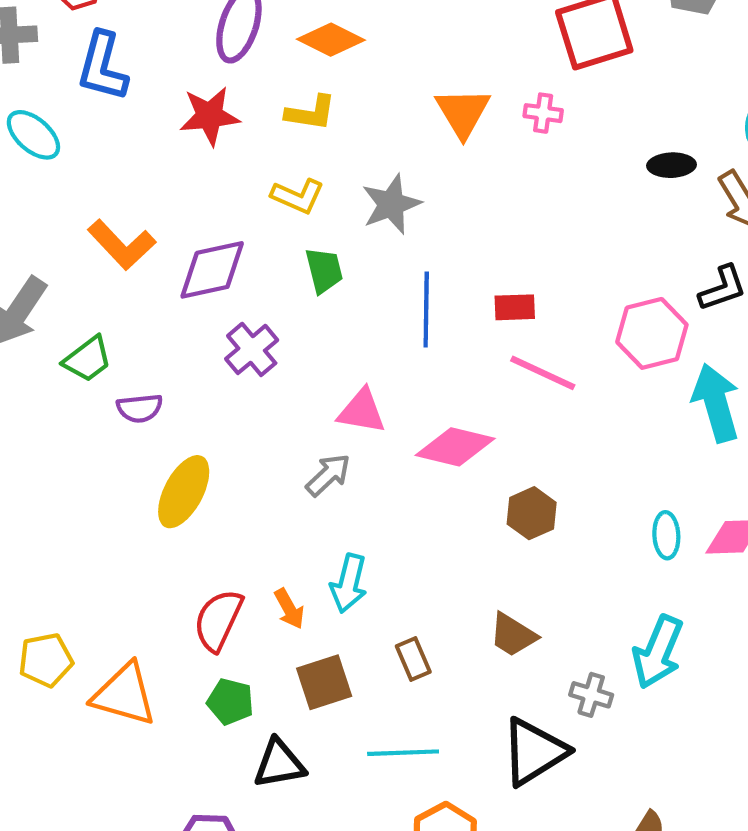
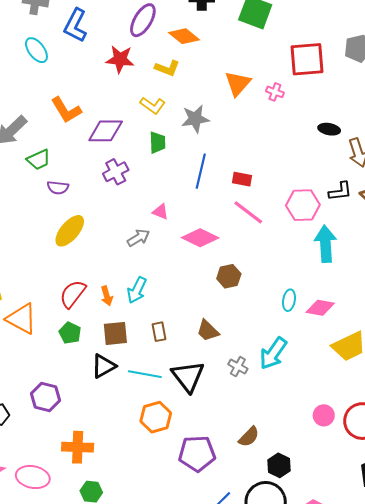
pink triangle: (362, 411) -> (160, 212), size x0.7
black triangle: (534, 752) -> (188, 376), moved, turned -48
black triangle: (279, 764) -> (104, 366), moved, turned -32

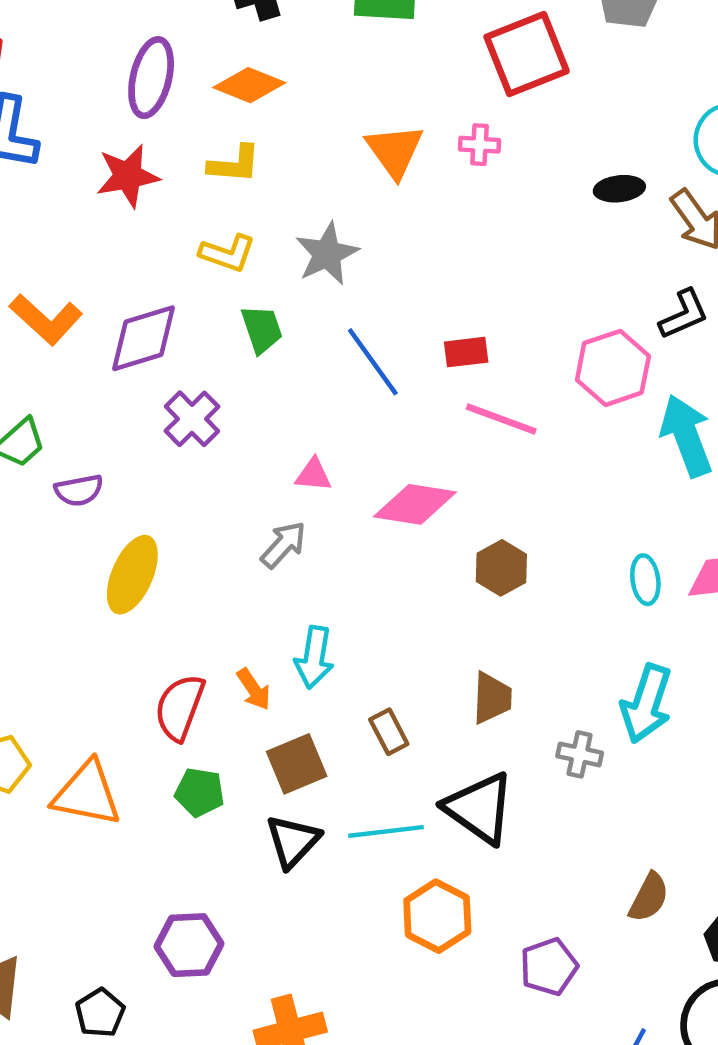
blue line: (201, 171) -> (373, 362), turned -32
brown trapezoid: (208, 331) -> (492, 698), turned -115
purple pentagon: (197, 453) -> (549, 967), size x0.7

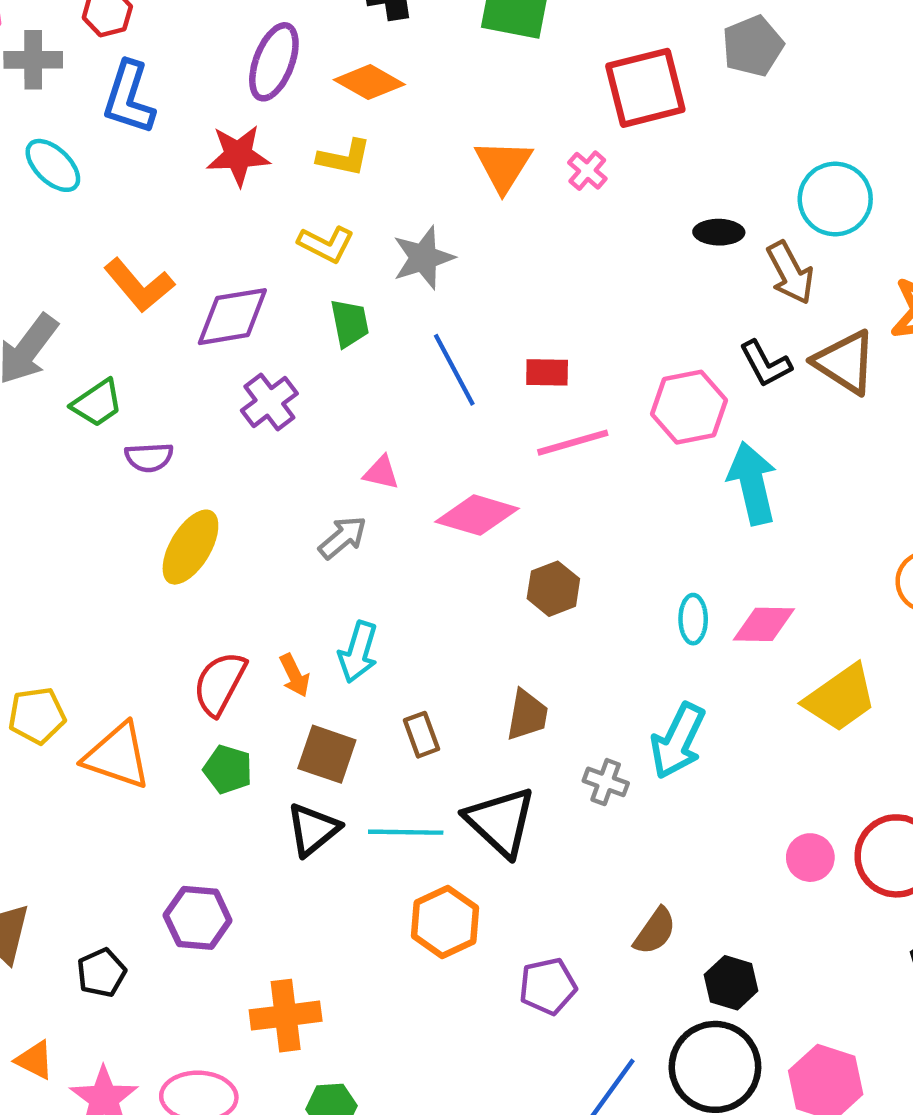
pink cross: (480, 145) -> (587, 171), turned 30
black L-shape: (684, 314) -> (766, 364), turned 78
pink line: (501, 419) -> (573, 443), turned -44
brown square: (297, 764) -> (327, 754), turned 34

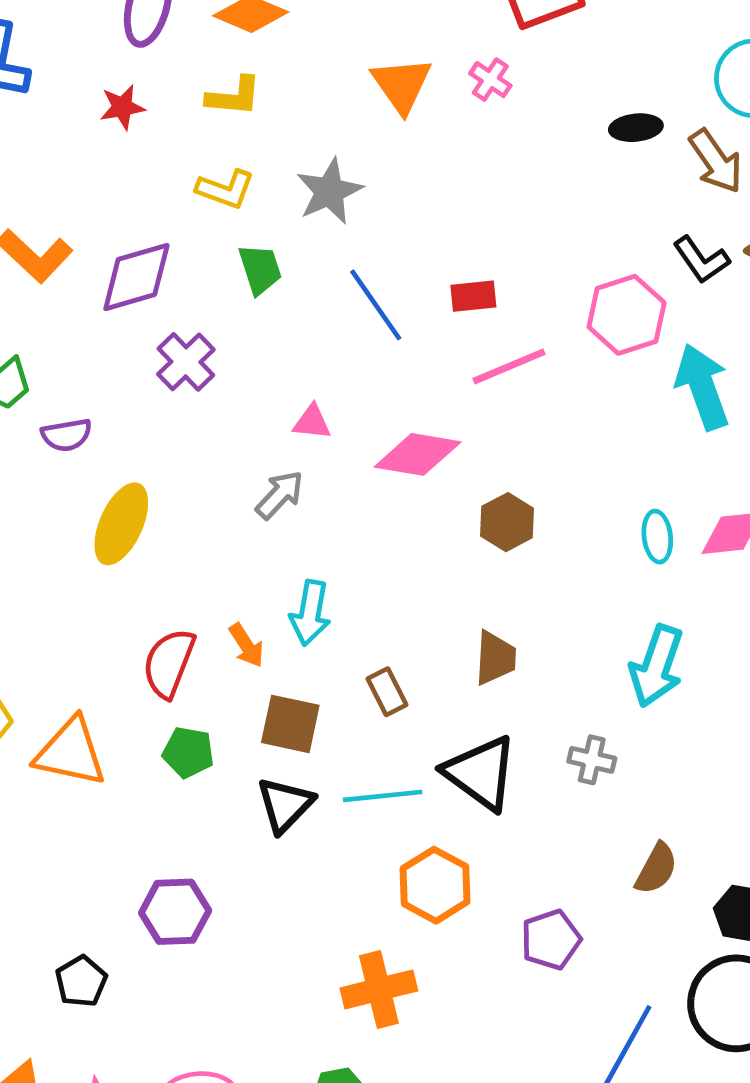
red star: (238, 155) -> (122, 107), size x0.7
gray cross: (606, 782) -> (592, 760), moved
orange cross: (286, 1016) -> (379, 989), moved

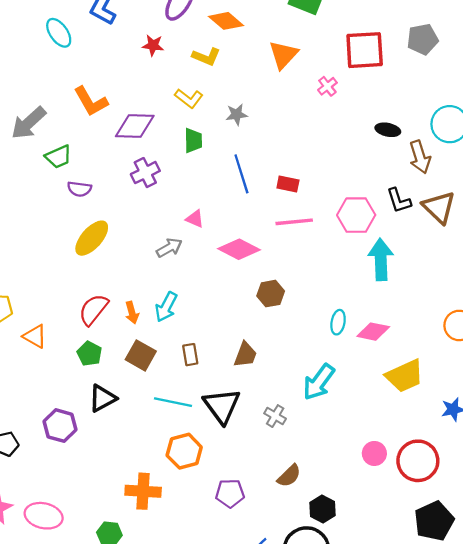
orange triangle: (402, 85) -> (283, 55), moved
gray star: (329, 191) -> (237, 115), size x0.7
orange triangle: (71, 752) -> (35, 336), size x0.7
black triangle: (285, 805) -> (103, 398), moved

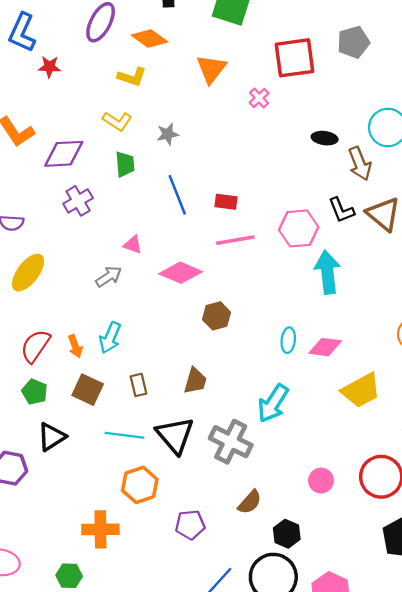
red star: (153, 45) -> (49, 67), moved
gray cross: (275, 416) -> (231, 442), size x1.8
pink circle: (374, 453) -> (321, 481), moved

